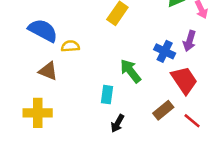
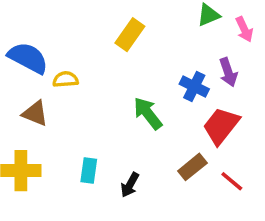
purple arrow: (189, 41) -> (228, 72), turned -36
red trapezoid: (184, 80) -> (221, 126), turned -108
cyan rectangle: (107, 95) -> (89, 171), moved

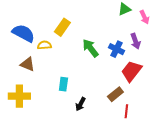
yellow rectangle: (130, 35) -> (62, 27), moved
green arrow: (148, 113) -> (90, 48), moved
cyan rectangle: (89, 171) -> (63, 84), moved
red line: (232, 181) -> (126, 111), moved, turned 56

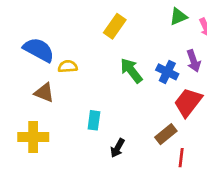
yellow rectangle: (62, 27) -> (115, 26), moved

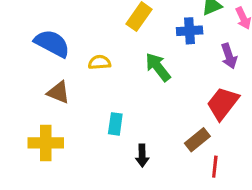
yellow semicircle: (68, 66) -> (99, 62), moved
blue cross: (167, 72) -> (190, 31), moved, turned -30
black arrow: (117, 148) -> (142, 156), turned -30

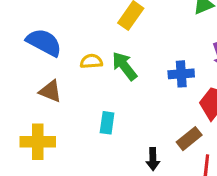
blue cross: (190, 31) -> (181, 74), moved
green arrow: (158, 67) -> (124, 66), moved
black arrow: (142, 156) -> (153, 159), moved

